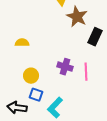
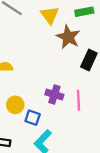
blue square: (36, 95) -> (33, 118), moved

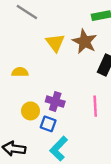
yellow triangle: (50, 15) -> (55, 43), moved
purple cross: (54, 95) -> (55, 102), moved

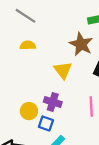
yellow triangle: (55, 43) -> (63, 70), moved
yellow semicircle: (20, 72) -> (28, 45), moved

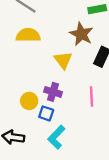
yellow semicircle: (28, 45) -> (28, 35), size x1.5

